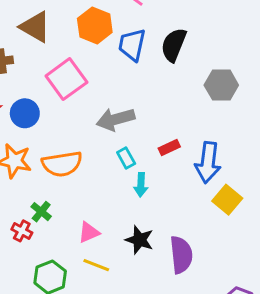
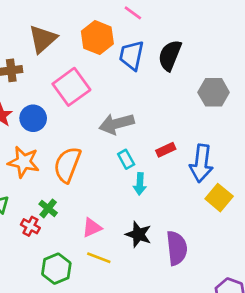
brown triangle: (35, 27) -> (43, 39), turned 48
orange semicircle: (62, 164) -> (67, 165), turned 120

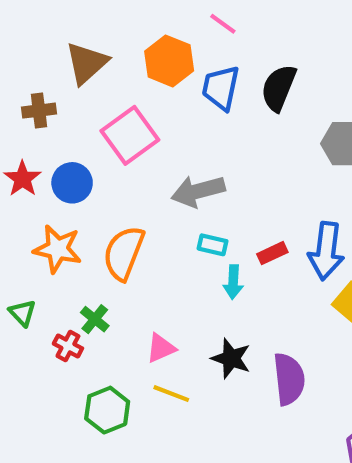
red rectangle: (166, 150) -> (272, 253), moved
cyan rectangle: (126, 159) -> (213, 245), turned -48

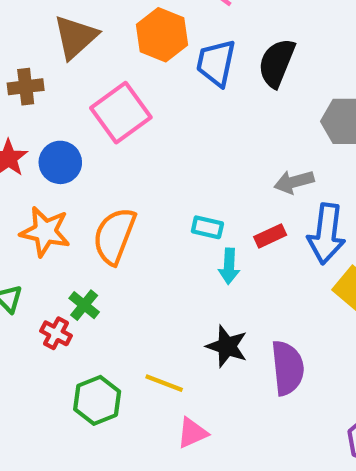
gray arrow: (198, 191) -> (294, 182), moved, size x0.7
pink triangle: (161, 348) -> (192, 433), moved

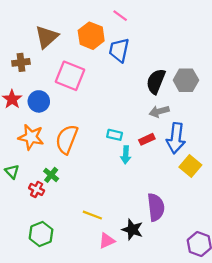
black semicircle: (277, 63) -> (156, 81), moved
pink square: (121, 113) -> (70, 76), turned -32
black star: (227, 346) -> (132, 230), moved
green hexagon: (97, 400) -> (41, 234), moved

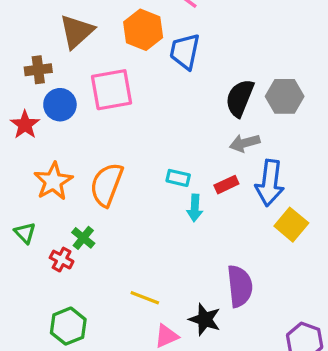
pink square: (70, 76) -> (112, 90), turned -32
blue circle: (39, 101) -> (60, 105), moved
orange star: (31, 137) -> (53, 181), turned 30

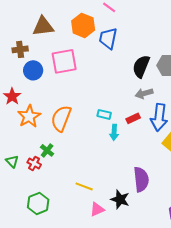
brown triangle: (77, 31) -> (43, 26), turned 35
red star: (25, 125) -> (12, 96), moved
green triangle: (25, 233) -> (12, 161), moved

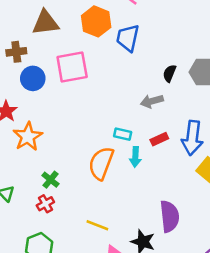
black semicircle: (141, 66) -> (169, 73), size x0.6
gray arrow: (144, 93) -> (152, 101), moved
orange semicircle: (61, 118) -> (101, 163), moved
red cross: (34, 163) -> (45, 204), moved, turned 32

